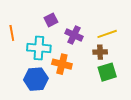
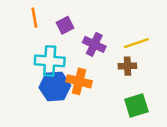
orange line: (12, 33) -> (34, 18), moved
green square: (107, 72) -> (136, 106), moved
blue hexagon: (36, 79) -> (55, 86), moved

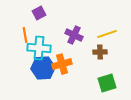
orange line: (34, 18) -> (25, 35), moved
purple square: (65, 25) -> (39, 13), moved
orange cross: (79, 81) -> (62, 64), turned -30

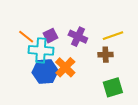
purple square: (39, 13) -> (50, 36), moved
orange line: (25, 35) -> (26, 37), turned -42
orange cross: (62, 64) -> (65, 67), turned -30

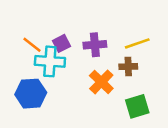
purple cross: (78, 37) -> (95, 45), turned -30
orange cross: (65, 67) -> (101, 82), moved
blue hexagon: (45, 72) -> (31, 94), moved

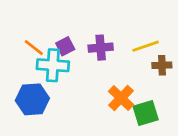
brown cross: (128, 67) -> (162, 65), moved
orange cross: (101, 82) -> (121, 98), moved

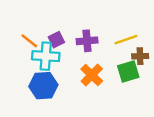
orange cross: (121, 98) -> (92, 75), moved
blue hexagon: (32, 99) -> (43, 86), moved
green square: (146, 113) -> (128, 71), moved

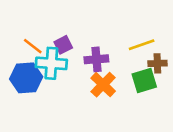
purple cross: (87, 41) -> (96, 59), moved
blue hexagon: (43, 86) -> (26, 78), moved

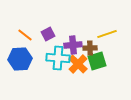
cyan cross: (51, 63) -> (58, 58), moved
brown cross: (157, 63) -> (90, 48), moved
green square: (144, 81) -> (97, 61), moved

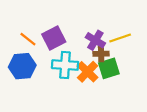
purple square: (48, 34) -> (54, 38), size x1.5
purple cross: (73, 45) -> (95, 40), moved, turned 36

